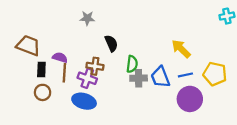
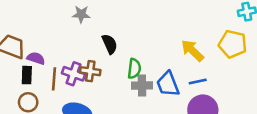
purple semicircle: (60, 58) -> (36, 58), moved
yellow pentagon: (215, 74) -> (233, 44), moved
purple cross: (87, 78) -> (73, 74), moved

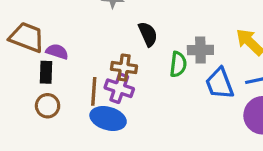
purple cross: (73, 74) -> (119, 88), moved
brown line: (54, 79) -> (94, 91), moved
gray cross: (142, 85) -> (200, 50), moved

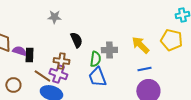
black rectangle: (46, 72) -> (29, 55), moved
blue trapezoid: (220, 83) -> (97, 77), moved
brown line: (94, 91) -> (42, 76), turned -60

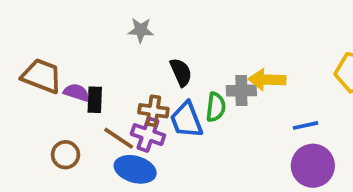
yellow arrow: (140, 45) -> (267, 80), moved, turned -42
blue trapezoid: (97, 77) -> (186, 120), moved

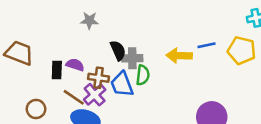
gray cross: (241, 91) -> (132, 58), moved
purple semicircle: (76, 92) -> (75, 65), moved
blue line: (306, 125) -> (207, 45), moved
purple cross: (148, 135) -> (95, 95), turned 30

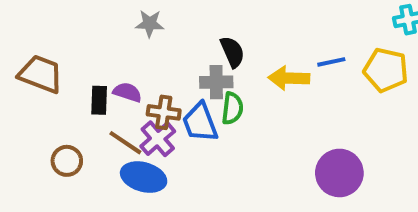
black semicircle: (118, 50) -> (232, 52), moved

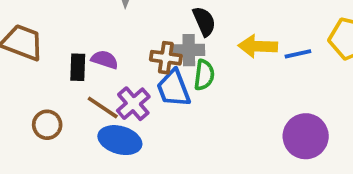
blue line: (331, 62) -> (298, 54), moved
brown cross: (164, 112) -> (166, 58), moved

